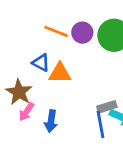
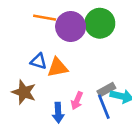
orange line: (56, 31) -> (45, 18), moved
purple circle: (82, 33) -> (71, 27), size x1.5
pink arrow: (26, 112) -> (77, 101), moved

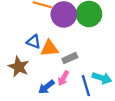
gray rectangle: (106, 90) -> (70, 58), moved
blue arrow: (58, 113) -> (46, 87), turned 49

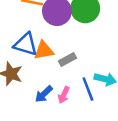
blue triangle: (34, 42) -> (25, 44), size x1.5
pink arrow: (63, 78) -> (64, 95), moved

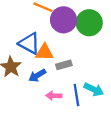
blue arrow: (44, 94) -> (37, 75), moved
pink arrow: (64, 95) -> (54, 96), turned 56

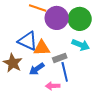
cyan arrow: (94, 89) -> (81, 45), moved
blue line: (76, 95) -> (65, 72), moved

